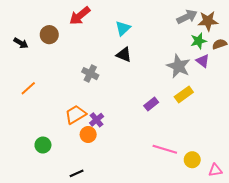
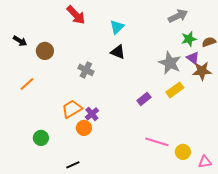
red arrow: (80, 16) -> (76, 15), turned -95
brown star: (208, 21) -> (202, 71), moved
brown circle: (49, 35) -> (45, 51), moved

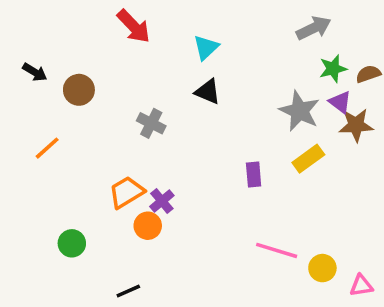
purple rectangle: (144, 99) -> (254, 175), turned -56

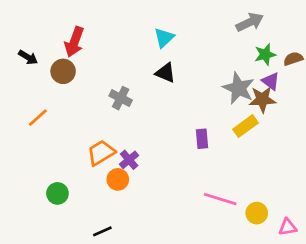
red arrow: (134, 26) -> (74, 42), moved, turned 64
brown star: (356, 125) -> (262, 99), moved

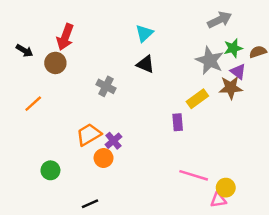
gray star: (238, 88) -> (210, 60), moved
yellow rectangle: (245, 126) -> (197, 99), moved
pink triangle: (288, 227) -> (218, 200), moved

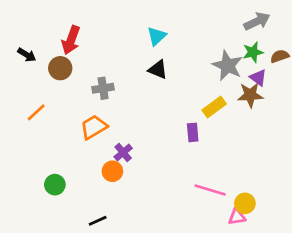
gray arrow: (220, 20) -> (257, 21), moved
gray cross: (106, 86) -> (103, 88), moved, turned -36
orange trapezoid: (89, 135) -> (94, 127), moved

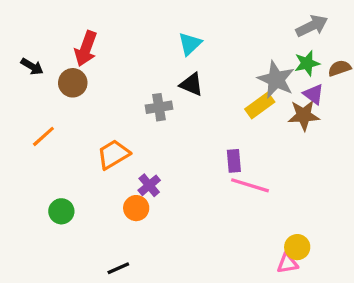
gray cross: (103, 88) -> (159, 107), moved
yellow rectangle: (214, 107) -> (260, 106), moved
green circle: (55, 185) -> (61, 211), moved
pink line: (210, 190) -> (250, 185), moved

